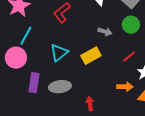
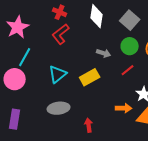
red line: (129, 57) -> (128, 70), moved
purple rectangle: (34, 83) -> (15, 119), moved

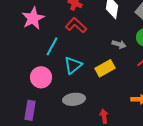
red L-shape: (61, 34) -> (76, 25), turned 80
cyan line: (25, 57) -> (52, 46), moved
pink circle: (15, 79) -> (41, 77), moved

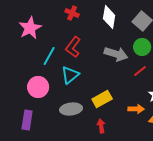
red L-shape: (76, 25) -> (73, 47), moved, turned -95
gray arrow: (119, 44) -> (116, 54), size x1.6
yellow rectangle: (105, 68) -> (102, 99), moved

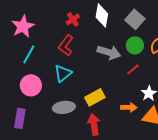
red cross: (72, 13) -> (73, 19), moved, turned 32
cyan line: (49, 56) -> (29, 54), moved
red arrow: (101, 126) -> (94, 124), size x1.5

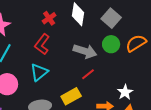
red line: (133, 69) -> (88, 74), moved

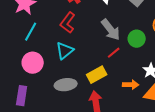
green circle: (111, 44) -> (137, 39), moved
gray arrow: (85, 51) -> (111, 30), turned 35

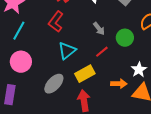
gray arrow: (111, 30) -> (99, 29), size x0.6
cyan triangle: (65, 51) -> (67, 51), moved
gray ellipse: (66, 85) -> (54, 84), turned -40

